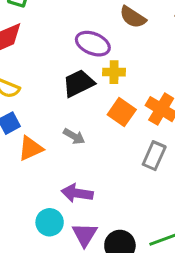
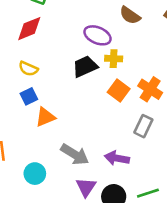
gray arrow: (74, 136) -> (75, 154), moved, size x1.6
purple arrow: (77, 193) -> (117, 158), moved
cyan circle: (50, 222) -> (35, 174), moved

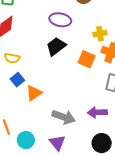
yellow cross: (114, 59) -> (100, 34), moved
cyan circle: (35, 174) -> (26, 140), moved
purple triangle: (86, 187) -> (57, 143), moved

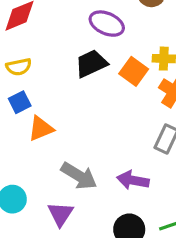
yellow semicircle: (12, 58) -> (19, 67), turned -35
orange square: (87, 59) -> (134, 71), moved

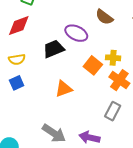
black trapezoid: (91, 64) -> (54, 49), moved
orange triangle: (41, 129) -> (64, 89), moved

